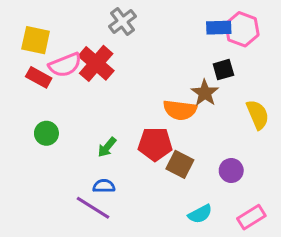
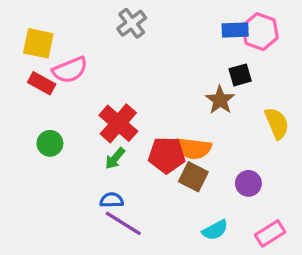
red cross: (96, 63) -> (118, 123), moved
orange semicircle: (180, 110) -> (193, 148), moved
purple line: (93, 208) -> (123, 223), moved

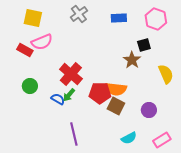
blue rectangle: (235, 30) -> (119, 18), moved
yellow square: (38, 43) -> (33, 18), moved
blue semicircle: (112, 200) -> (58, 99), moved, turned 32
purple line: (123, 223) -> (74, 134), turned 45

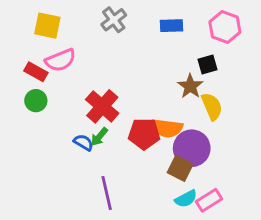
yellow semicircle: (166, 74) -> (212, 106), moved
green circle: (30, 86) -> (36, 101), moved
brown square: (116, 106) -> (180, 168), moved
purple circle: (149, 110) -> (192, 148), moved, size x1.6
pink rectangle: (162, 140) -> (209, 200), moved

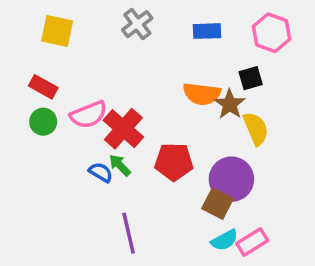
pink semicircle: (60, 60) -> (89, 115), moved
orange semicircle: (167, 128) -> (202, 94), moved
green arrow: (99, 137) -> (120, 165), turned 96

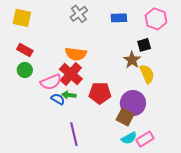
yellow square: (57, 31) -> (22, 18), moved
orange semicircle: (202, 94) -> (76, 54), moved
pink semicircle: (89, 115) -> (51, 82), moved
green arrow: (120, 165) -> (69, 95), turned -40

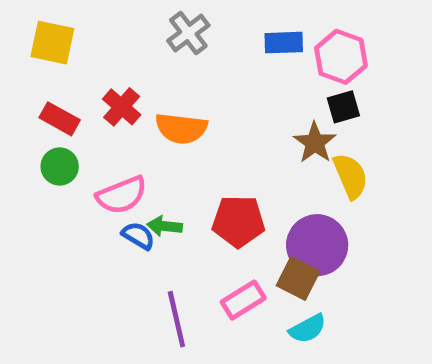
pink hexagon: (156, 19) -> (341, 57), moved
red cross: (71, 74) -> (122, 107), moved, size x0.7
pink rectangle: (145, 139) -> (243, 300), moved

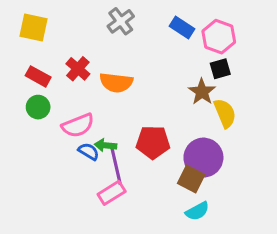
blue rectangle: (284, 43) -> (182, 27), turned 35
pink rectangle: (243, 300) -> (112, 193), moved
purple line: (176, 319) -> (116, 167), moved

